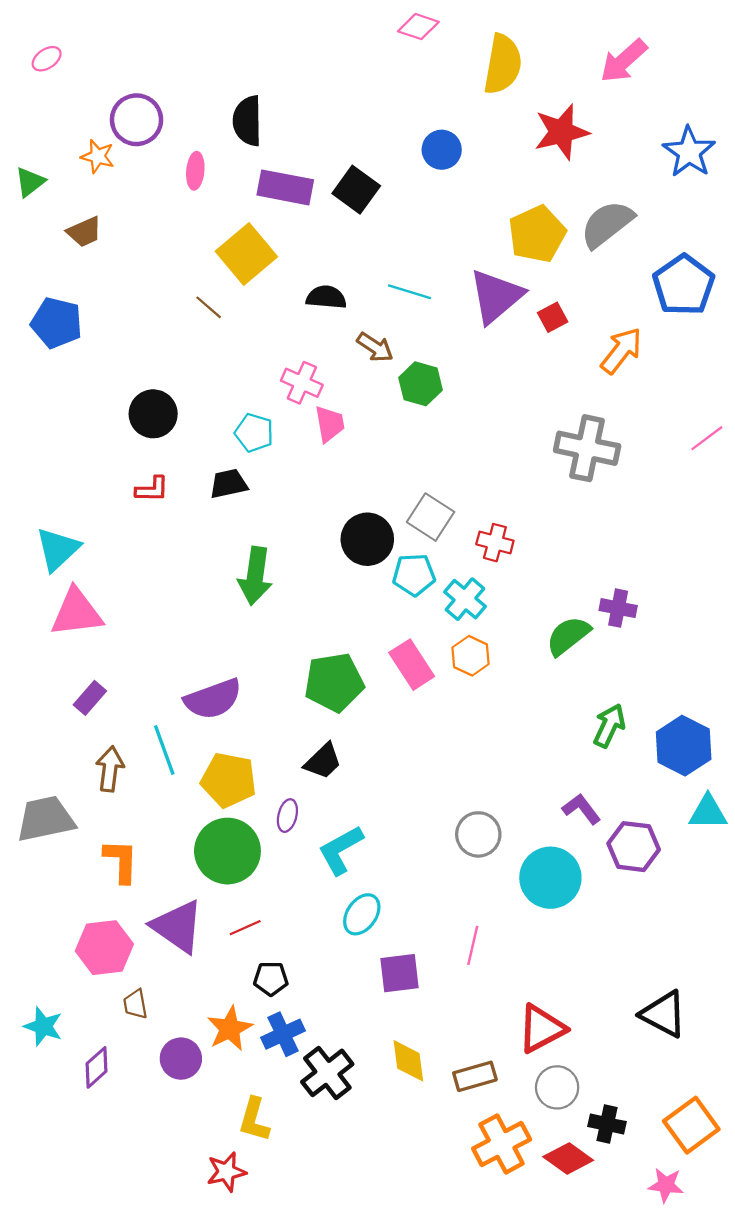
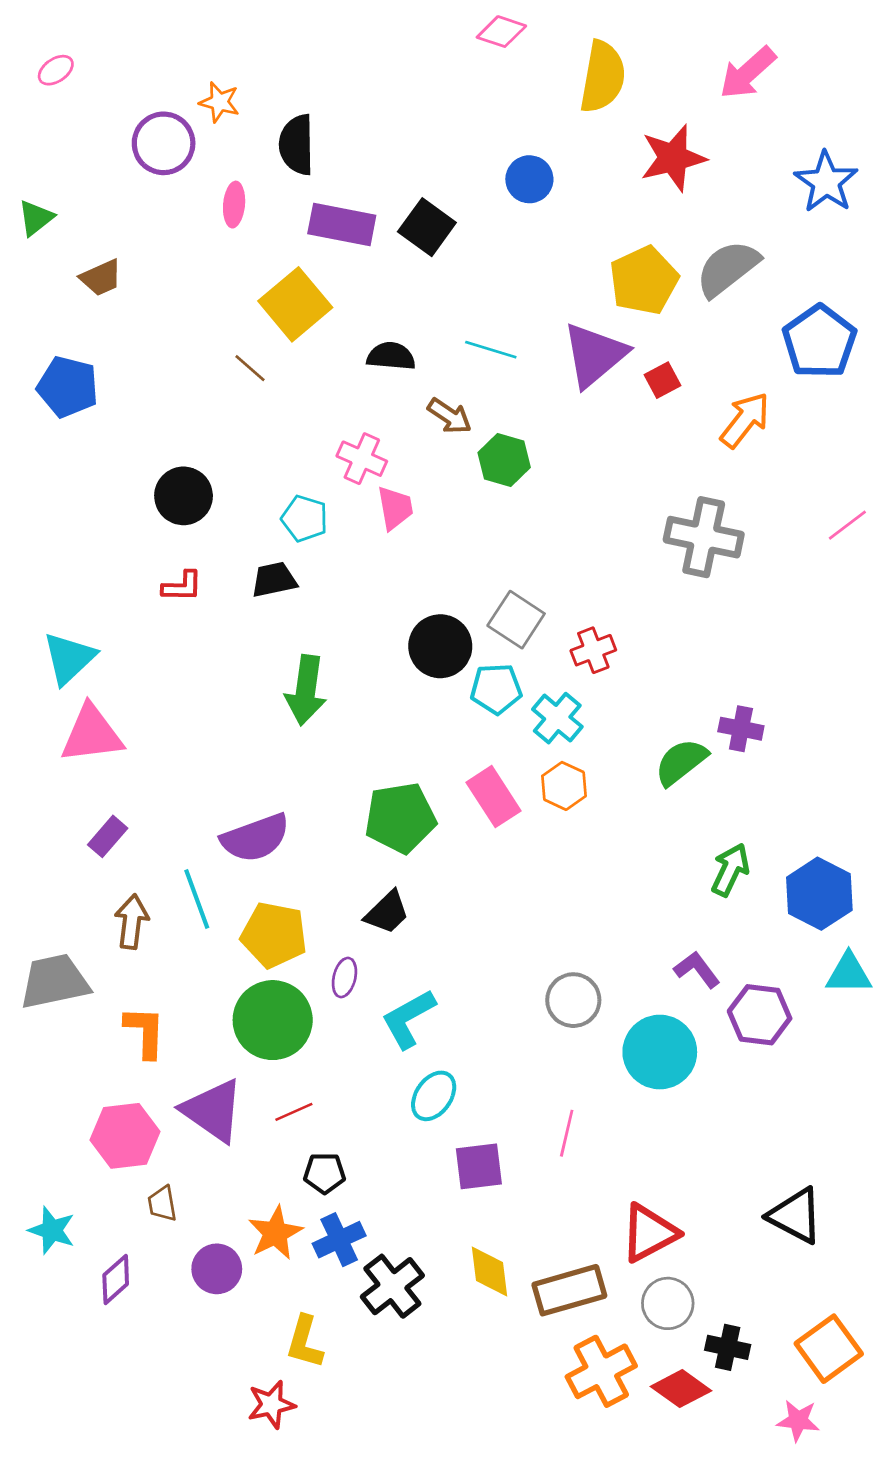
orange star: (98, 156) -> (219, 102), moved
red cross: (495, 543) -> (593, 650), turned -36
brown rectangle: (475, 1076) -> (569, 1290), size x1.4

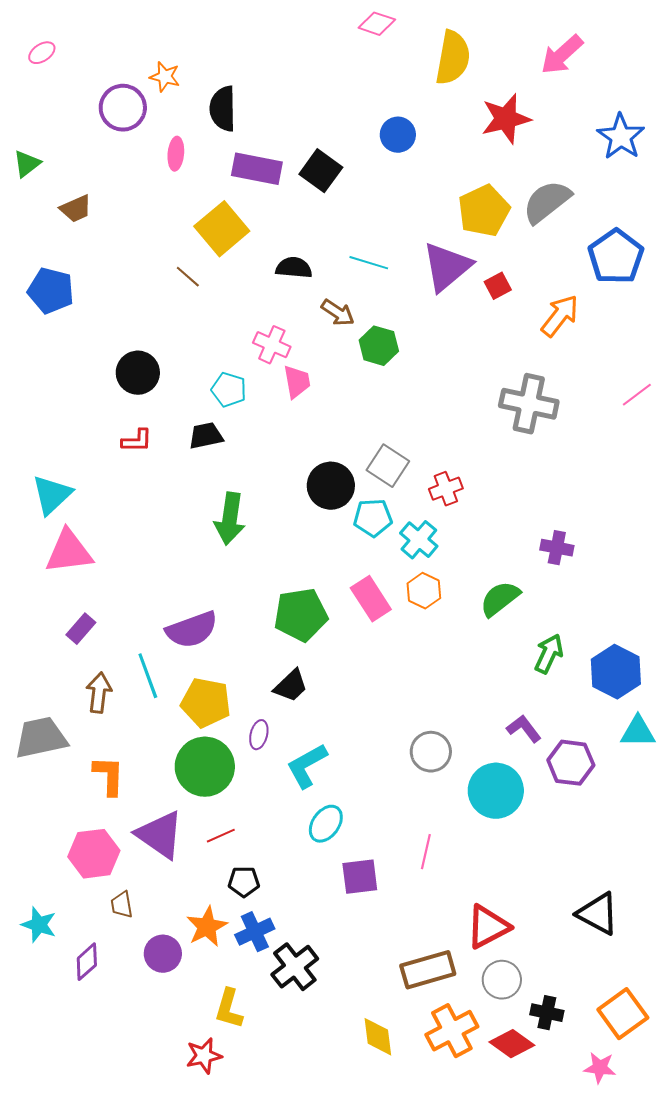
green semicircle: (681, 762) -> (500, 599), moved
yellow diamond: (489, 1272) -> (378, 1037), moved

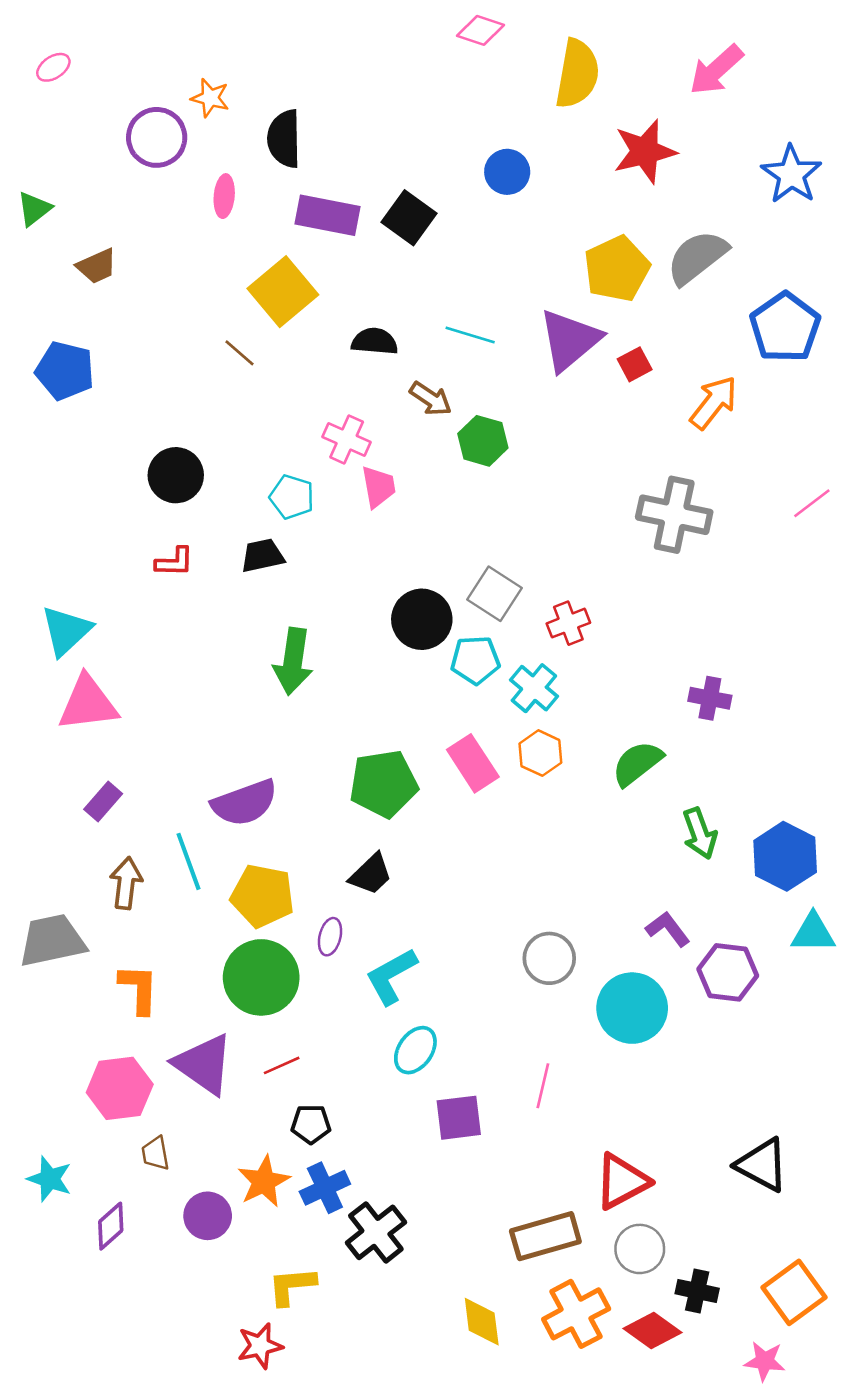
green arrow: (549, 654) -> (700, 833), turned 135
yellow L-shape: (229, 1009) -> (292, 1286), turned 69

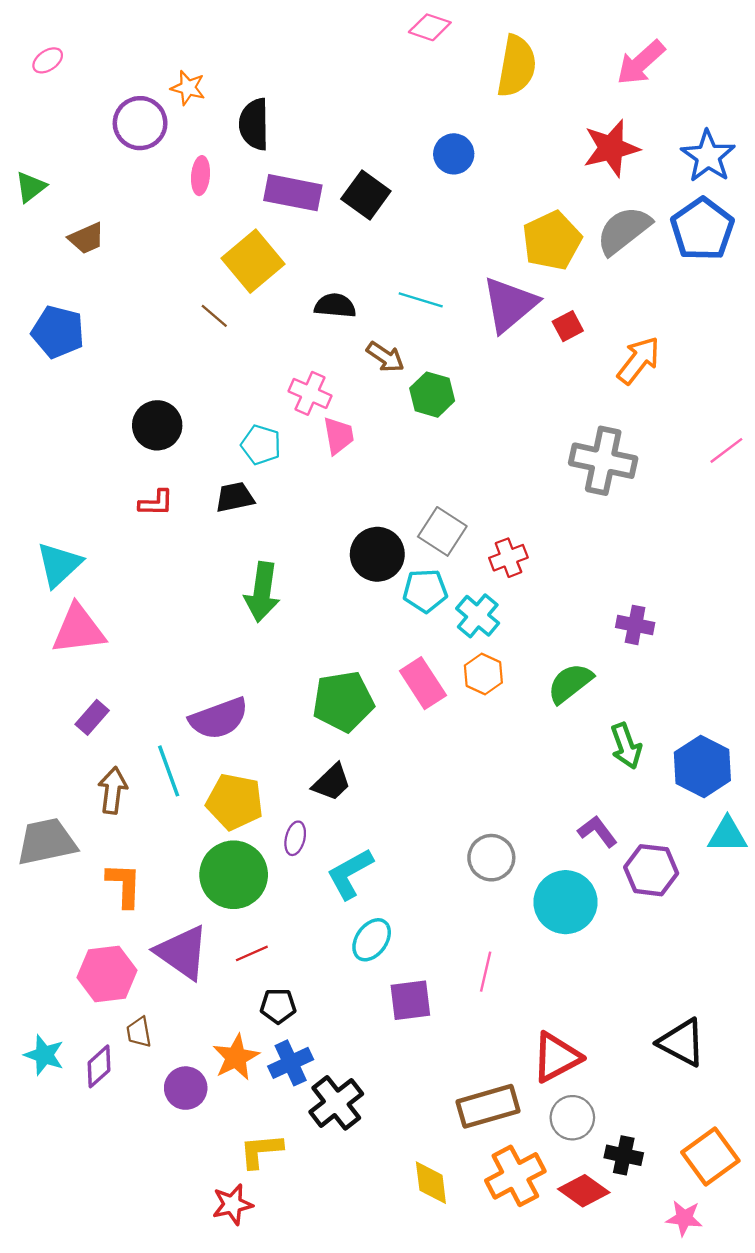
red star: (645, 151) -> (611, 148), moved
blue pentagon: (785, 327) -> (702, 229), moved
purple diamond: (111, 1226) -> (99, 1066), moved

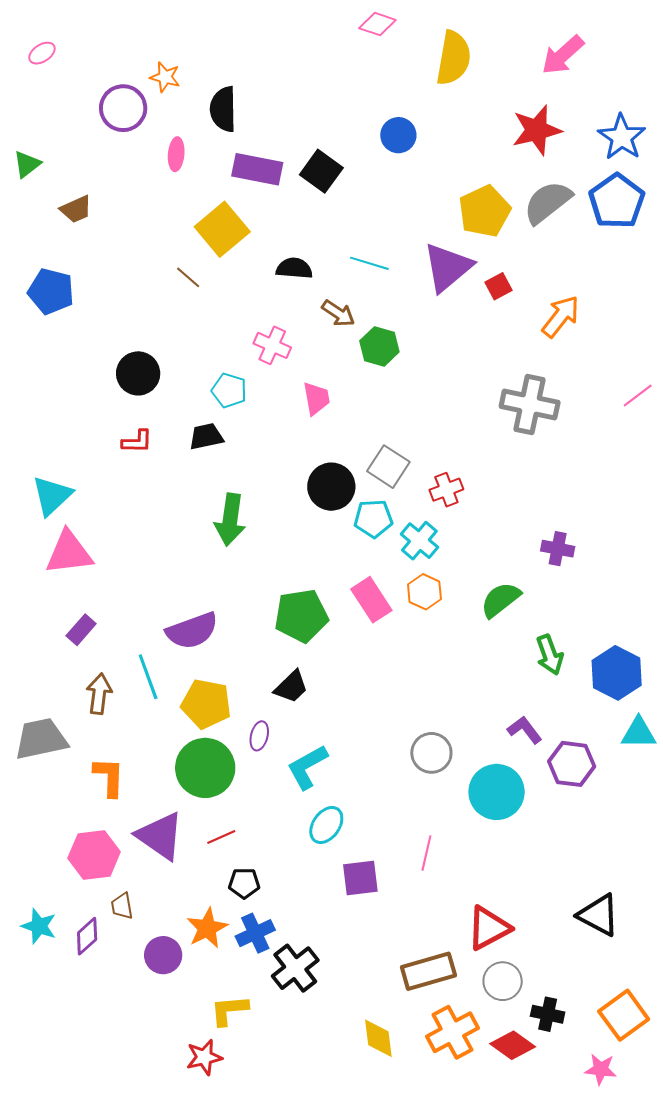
pink trapezoid: (339, 436) -> (316, 398), moved

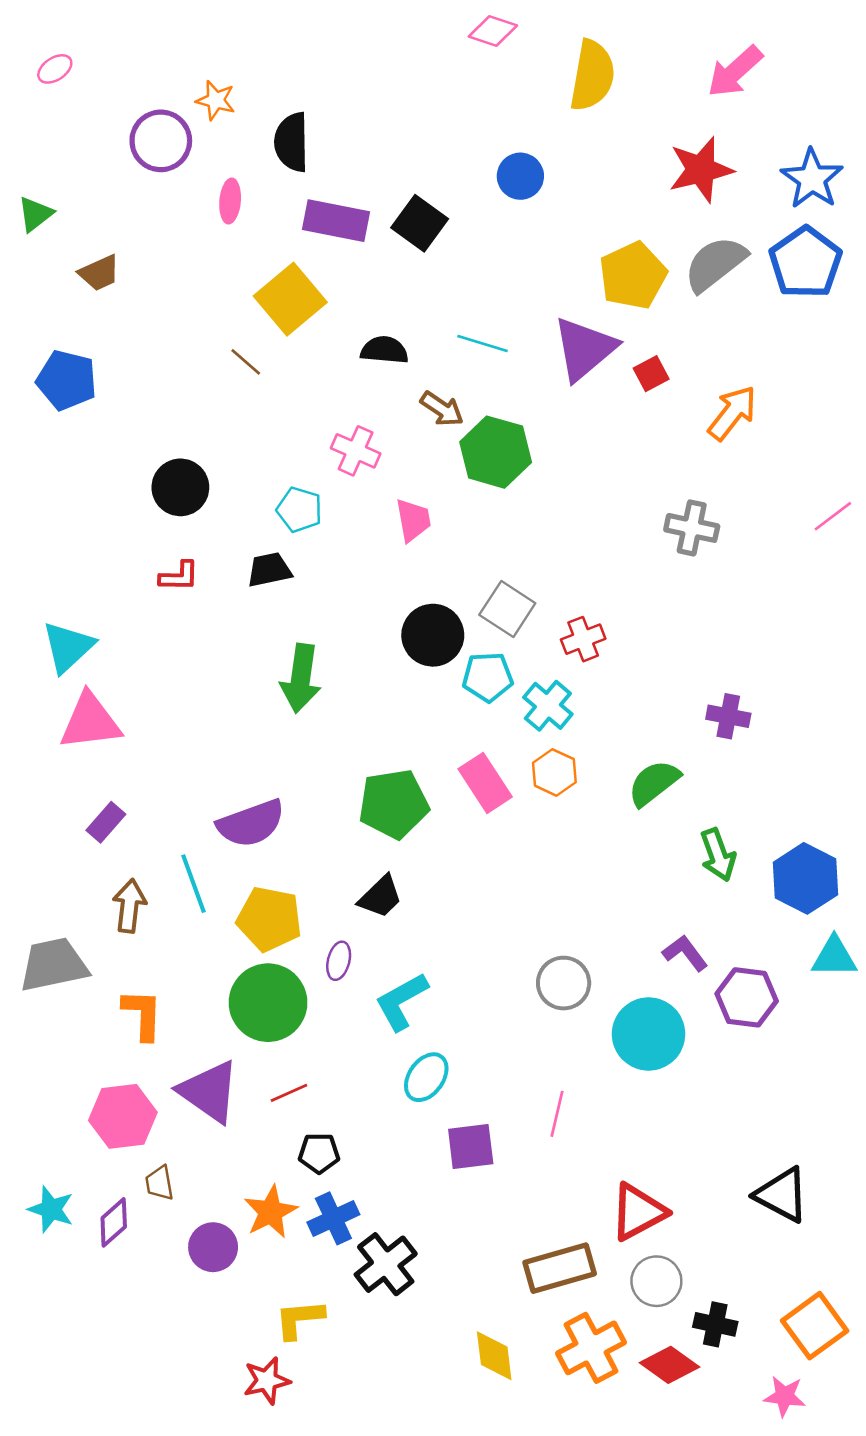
green hexagon: (379, 346) -> (496, 452), size x1.4
gray cross: (530, 404) -> (692, 528), size x0.7

